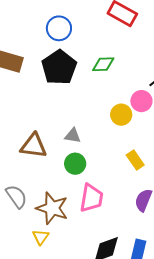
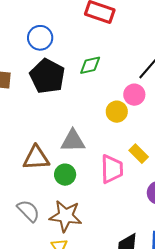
gray triangle: (73, 136) -> (73, 141), size x1.5
green circle: (75, 164) -> (65, 175), moved
pink trapezoid: (91, 198) -> (112, 169), moved

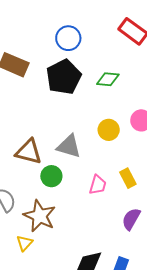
yellow circle: (117, 112) -> (109, 130), moved
pink trapezoid: (112, 169) -> (98, 185), size x0.7

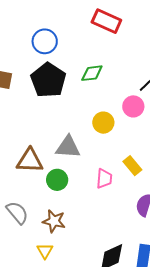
brown star: (40, 216) -> (54, 221), size x0.7

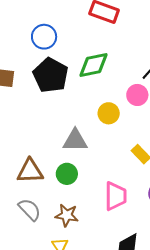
green diamond: (92, 73) -> (94, 65), size x1.4
brown triangle: (30, 161) -> (30, 171), moved
pink trapezoid: (104, 179) -> (116, 196), moved, size x1.4

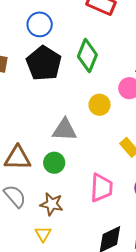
green diamond: (94, 65) -> (87, 56), turned -60

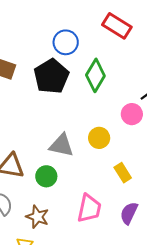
blue circle: (40, 24) -> (66, 42), moved
yellow circle: (100, 105) -> (99, 138), moved

